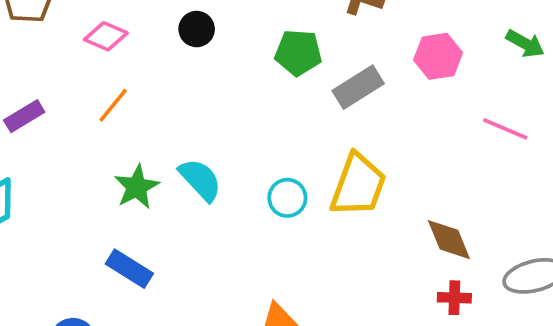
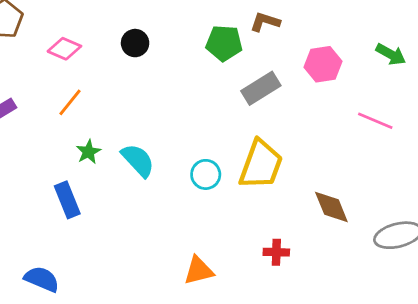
green pentagon: (298, 53) -> (224, 43), moved
green star: (137, 187) -> (88, 152), moved, size x0.7
blue rectangle: (129, 269) -> (67, 200), moved, turned 36
red cross: (454, 298) -> (276, 252), moved

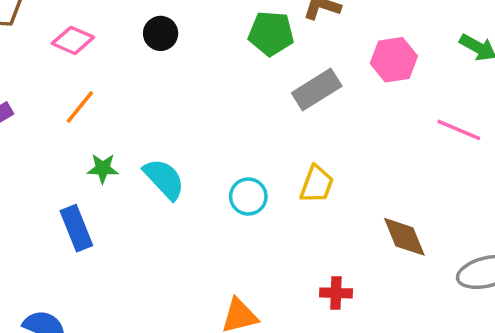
green star: (88, 152) -> (103, 168), turned 30
yellow trapezoid: (261, 165) -> (317, 184), size x0.6

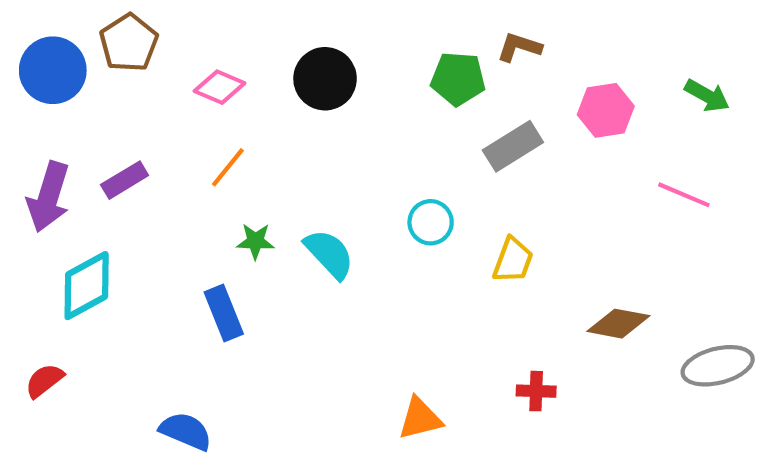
black circle: (161, 33) -> (325, 79), size x1.5
cyan circle: (248, 197) -> (431, 222), moved
brown diamond: (404, 237) -> (618, 324), turned -57

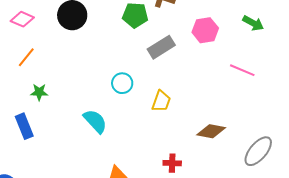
cyan semicircle: (329, 254) -> (95, 121), moved
gray ellipse: (718, 366) -> (258, 151), turned -36

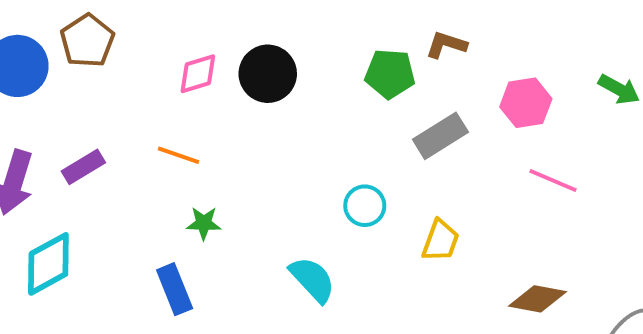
pink diamond: (22, 19) -> (198, 74), moved, turned -40
orange line: (26, 57) -> (178, 155), turned 70
pink line: (242, 70) -> (553, 180), moved

